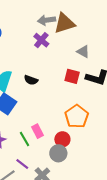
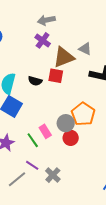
brown triangle: (64, 23) -> (64, 57), moved
red square: (72, 76) -> (56, 76), moved
gray circle: (58, 153) -> (66, 123), moved

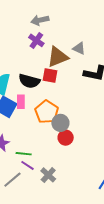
black semicircle: (35, 81) -> (29, 81), size x1.5
orange pentagon: (83, 114) -> (47, 112), moved
pink rectangle: (45, 131) -> (21, 102), moved, turned 32
green line: (33, 140) -> (24, 154), moved, turned -49

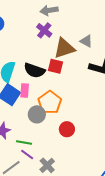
gray circle: (60, 123) -> (37, 114), moved

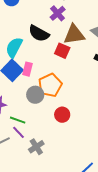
black semicircle: (35, 70) -> (39, 33), moved

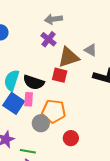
black semicircle: (39, 33) -> (34, 82), moved
orange pentagon: (50, 85) -> (54, 111), turned -30

